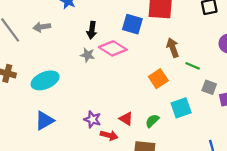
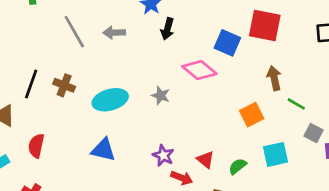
black arrow: (92, 30) -> (167, 29), moved
gray star: (87, 55) -> (161, 96), moved
blue triangle: (44, 121) -> (103, 150), turned 36

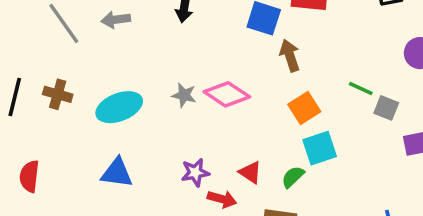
pink diamond: (199, 70) -> (227, 94), moved
brown arrow: (274, 78) -> (290, 56), moved
gray square: (314, 133) -> (386, 108), moved
cyan square: (275, 154) -> (320, 148), moved
purple star: (163, 155) -> (195, 172), turned -30

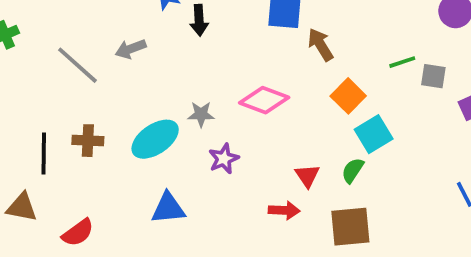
green line: (361, 88) -> (402, 62), turned -30
gray star: (184, 95) -> (201, 114), moved
purple star: (195, 172) -> (224, 159), moved
red triangle: (250, 172) -> (307, 176), turned 35
red semicircle: (29, 176) -> (78, 233), turned -120

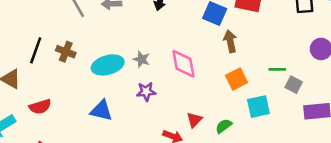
pink diamond: (264, 100) -> (184, 64), turned 40
cyan square: (374, 134) -> (258, 107), moved

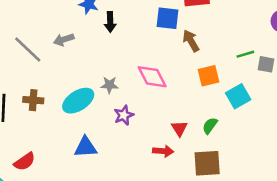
orange square: (237, 79) -> (208, 76), turned 30

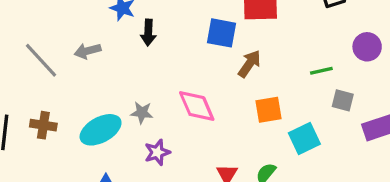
brown arrow: (191, 41) -> (249, 64), turned 60
green line: (245, 54) -> (321, 71), moved

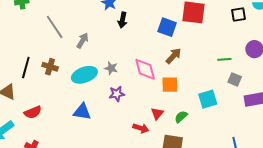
gray arrow: (88, 51) -> (83, 40), moved, turned 126
brown arrow: (249, 64) -> (174, 56), moved
orange square: (268, 110) -> (170, 85), moved

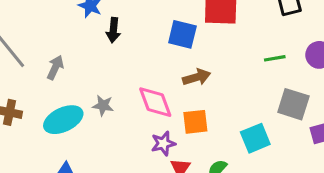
brown arrow: (174, 56) -> (197, 77), turned 36
green line: (224, 59) -> (275, 58), moved
gray square: (235, 79) -> (293, 104), size x1.5
purple star: (117, 94) -> (163, 143), moved

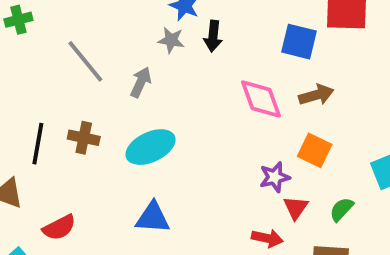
pink diamond: (155, 102) -> (261, 99), moved
gray star: (103, 106) -> (171, 40), moved
orange square: (195, 122) -> (315, 150), turned 32

